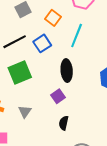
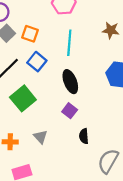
orange square: (53, 18) -> (30, 34), moved

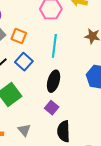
black ellipse: (70, 82) -> (54, 81), turned 35
black semicircle: (84, 136) -> (64, 131), size x1.5

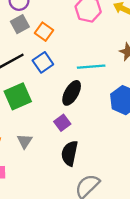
cyan line: (54, 46) -> (91, 67), moved, turned 65

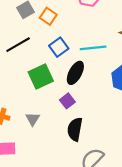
blue square: (43, 62) -> (59, 47), moved
green square: (18, 96) -> (41, 76), moved

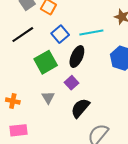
gray triangle: (33, 119) -> (48, 97), moved
black semicircle: (75, 129) -> (80, 108), turned 35

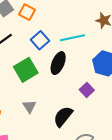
purple square: (72, 83) -> (87, 90), moved

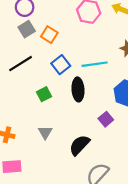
black ellipse: (58, 63) -> (78, 89), turned -30
green square: (26, 70) -> (44, 94), size x0.6

